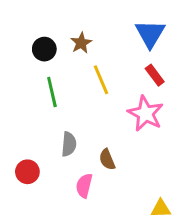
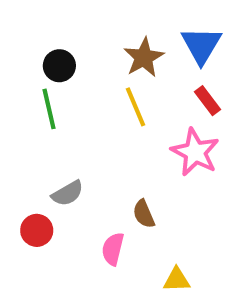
brown star: (81, 43) -> (144, 57), moved, size x1.4
green line: (52, 92) -> (49, 109), moved
gray semicircle: (69, 144) -> (68, 193), moved, turned 55
yellow triangle: (161, 209) -> (177, 280), moved

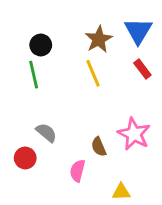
pink star: (195, 152) -> (134, 134), moved
gray semicircle: (68, 193) -> (46, 133), turned -110

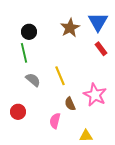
yellow line: (93, 73) -> (60, 76), moved
gray semicircle: (46, 133) -> (33, 80), moved

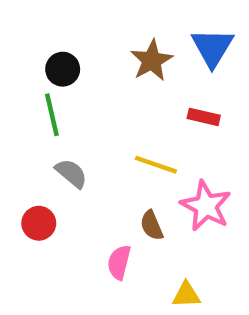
red rectangle: (101, 49) -> (204, 117), moved, turned -40
yellow line: (60, 76) -> (156, 165), moved, turned -48
red circle: (18, 112) -> (39, 223), moved

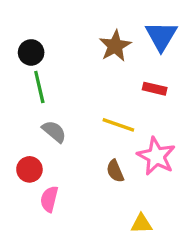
black circle: (63, 69) -> (31, 52), moved
pink semicircle: (119, 262) -> (49, 199), moved

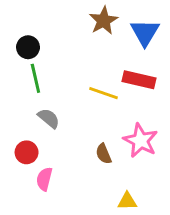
brown star: (115, 46) -> (104, 21), moved
red rectangle: (155, 89) -> (139, 80), size x1.5
yellow line: (118, 125) -> (104, 93), moved

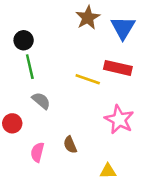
red circle: (27, 152) -> (12, 123), moved
brown semicircle: (104, 154) -> (70, 145), moved

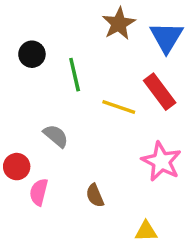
green line: (30, 67) -> (75, 75), moved
red rectangle: (118, 68) -> (160, 92), turned 40
pink semicircle: (37, 152) -> (39, 192), moved

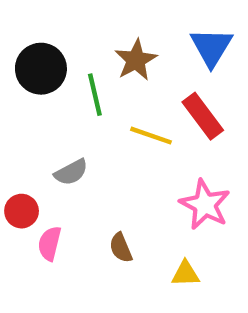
brown star: (119, 24) -> (136, 60), moved
black circle: (32, 54) -> (41, 69), size x1.5
gray semicircle: (56, 136) -> (71, 172), turned 112
yellow triangle: (146, 231) -> (185, 274), moved

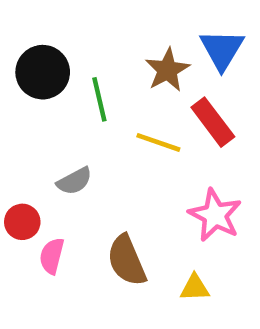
brown star: (136, 60) -> (167, 70), moved
brown semicircle: (121, 248) -> (127, 260), size x1.6

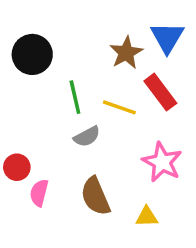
green line: (99, 99) -> (75, 97), moved
gray semicircle: (74, 181) -> (87, 136), moved

